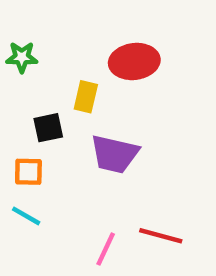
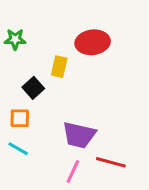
black square: (48, 128) -> (33, 88), turned -30
purple trapezoid: (114, 154) -> (79, 135), moved

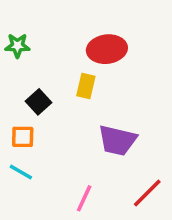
yellow rectangle: (59, 67) -> (86, 86), moved
purple trapezoid: (79, 135) -> (117, 140), moved
red line: (111, 162) -> (147, 193), moved, turned -60

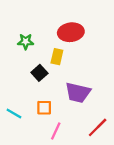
green star: (17, 46) -> (26, 42), moved
black square: (38, 102) -> (39, 73), moved
orange square: (23, 137) -> (44, 108), moved

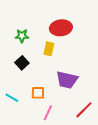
black square: (39, 73) -> (22, 63), moved

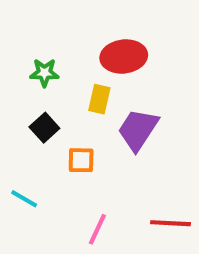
purple trapezoid: (67, 80) -> (138, 130), moved, turned 110
orange square: (38, 93) -> (81, 160), moved
red line: (84, 110) -> (170, 223), turned 48

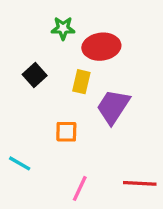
green star: (44, 73) -> (63, 28), moved
black square: (44, 128) -> (35, 75), moved

